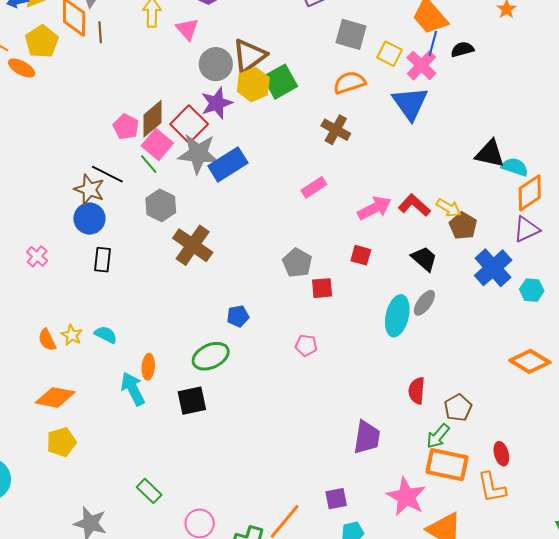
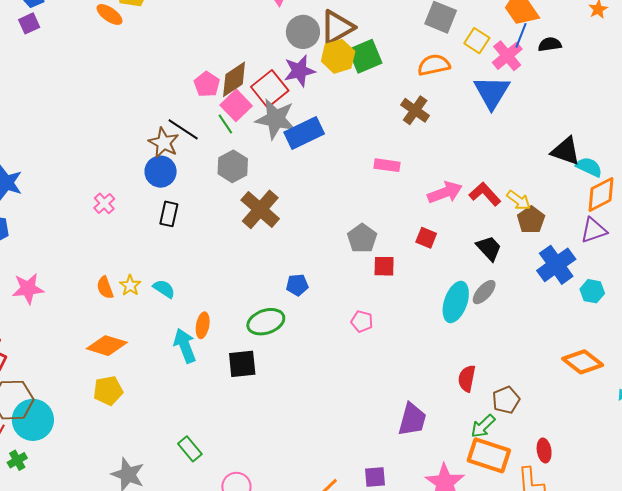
pink rectangle: (314, 187) -> (387, 165), turned 35

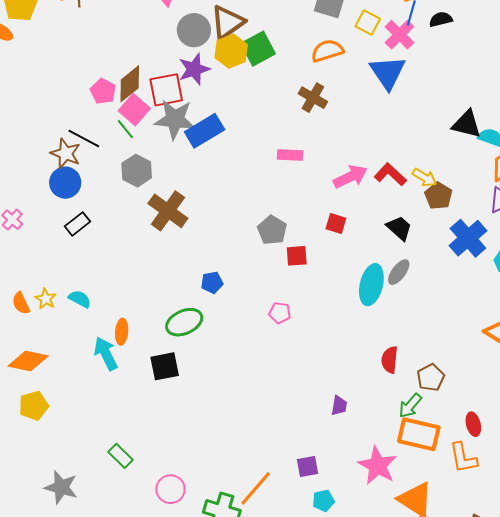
red square: (270, 89) -> (166, 90), turned 33
black rectangle: (169, 214) -> (78, 224), turned 45
purple trapezoid: (412, 419) -> (339, 406), size x0.6

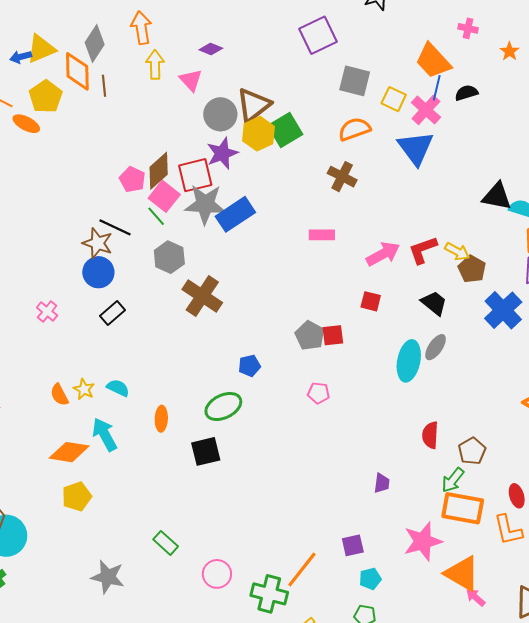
red L-shape: (390, 174) -> (423, 250), turned -60
gray pentagon: (272, 230) -> (310, 336), moved
cyan arrow: (106, 354) -> (105, 434), moved
pink star: (377, 466) -> (423, 541), turned 30

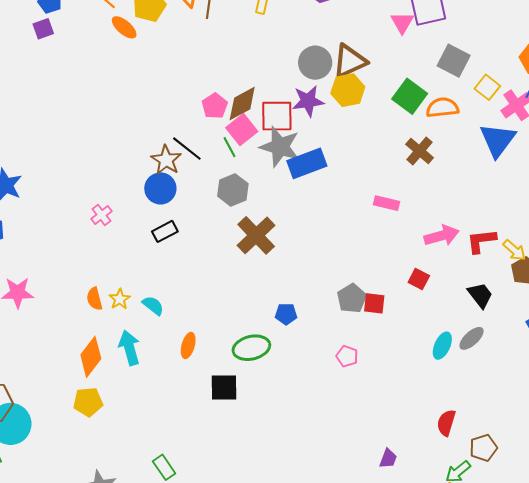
pink triangle: (191, 80) -> (402, 23), moved
green square: (285, 130) -> (410, 96), moved, turned -36
cyan ellipse: (409, 361) -> (442, 346), size x0.7
orange diamond: (69, 452) -> (91, 357), turned -75

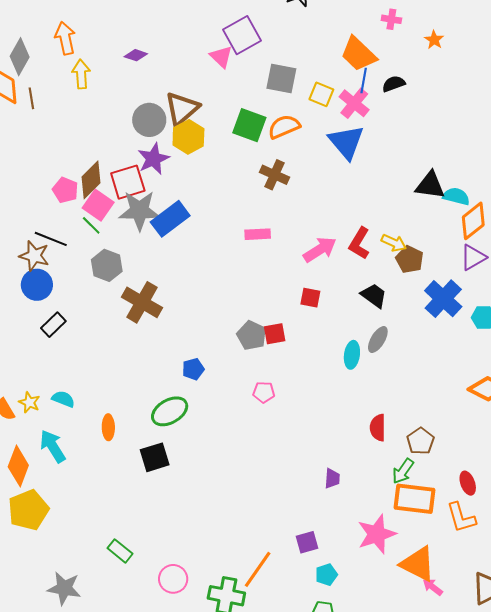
red L-shape: (481, 241) -> (359, 243), turned -36
yellow pentagon: (88, 402) -> (28, 510), size x1.4

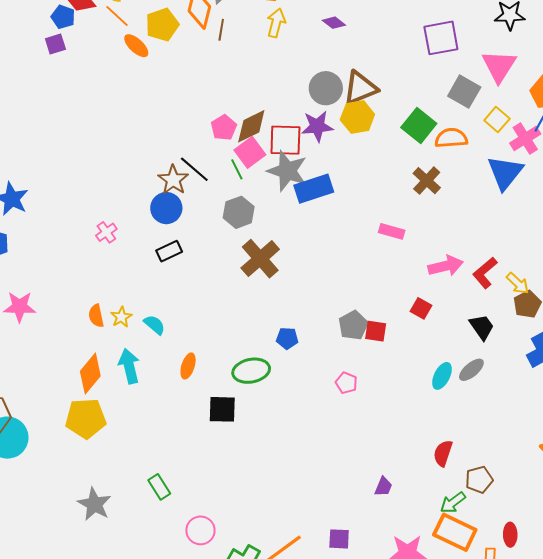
pink triangle: (221, 57) -> (499, 66), moved, size x1.5

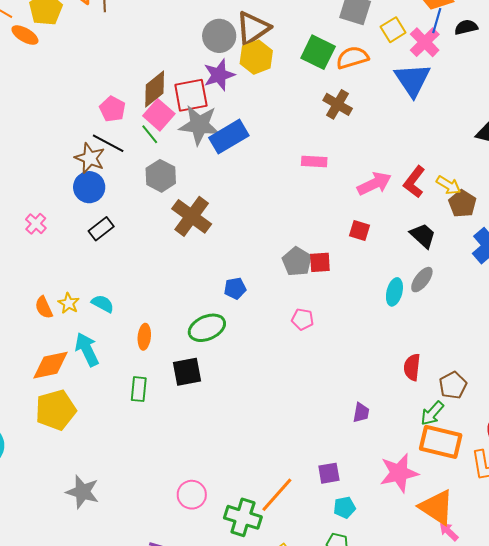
yellow square: (497, 120) -> (393, 30), turned 30
pink pentagon: (224, 128) -> (113, 109), moved
orange diamond: (90, 374) -> (51, 365), turned 51
green rectangle: (159, 487) -> (139, 389), moved, turned 50

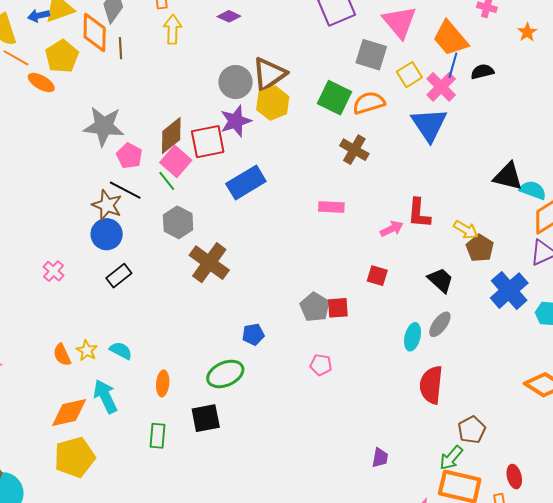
gray star: (199, 125) -> (104, 126), moved
red L-shape: (414, 182) -> (419, 213), moved, turned -32
pink arrow: (374, 184) -> (392, 229), size x0.7
red semicircle: (412, 367) -> (431, 385), moved, size x1.4

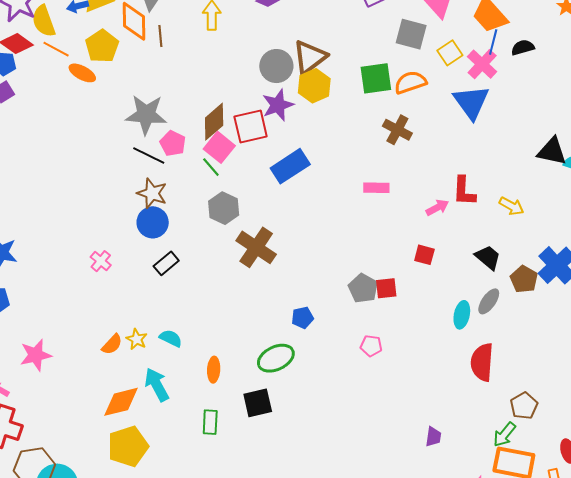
green square: (335, 98) -> (376, 78), turned -32
black line: (125, 190) -> (149, 155), moved
brown pentagon: (480, 248) -> (524, 279), moved
orange semicircle: (62, 355) -> (112, 344), turned -110

